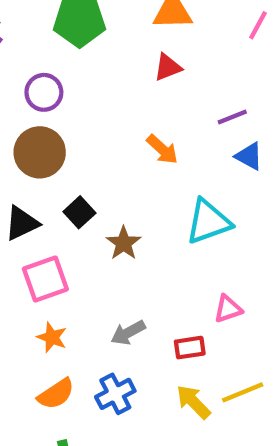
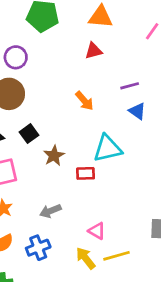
pink triangle: (228, 309) -> (97, 231), moved, turned 42
red rectangle: (190, 348) -> (85, 173), moved

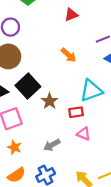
black square: (29, 134) -> (28, 86), size x1.6
pink triangle: (97, 231) -> (84, 134), moved

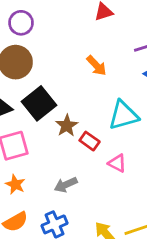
red rectangle: (76, 112) -> (90, 141), moved, turned 40
pink triangle: (84, 134) -> (117, 163), moved

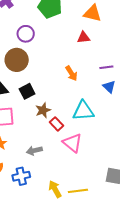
black square: (39, 103) -> (27, 91), size x0.7
pink triangle: (117, 163) -> (72, 143), size x1.5

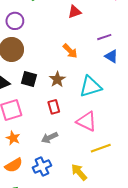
black square: (27, 91) -> (29, 79), turned -35
brown star: (43, 110) -> (57, 79), moved
red rectangle: (57, 124) -> (54, 107), moved, turned 40
yellow line: (78, 191) -> (101, 148), moved

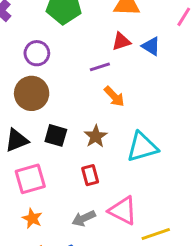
purple line: (104, 37) -> (100, 67), moved
blue triangle: (111, 56) -> (151, 46), moved
pink triangle: (87, 121) -> (123, 210), moved

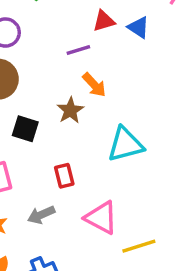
brown star: (96, 136) -> (70, 110), moved
gray arrow: (84, 218) -> (41, 215), moved

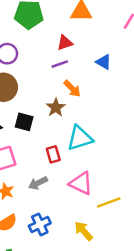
red triangle: (104, 21) -> (65, 43), moved
blue triangle: (138, 27) -> (104, 62), moved
cyan triangle: (125, 144) -> (80, 138), moved

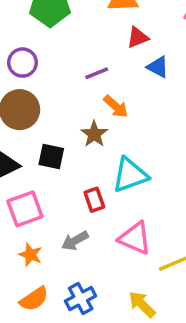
red triangle: (65, 43) -> (138, 37), moved

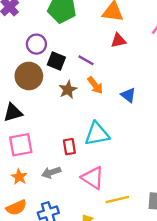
blue triangle: (158, 67) -> (128, 95), moved
purple line: (97, 73) -> (86, 60), turned 42
brown star: (94, 134) -> (68, 90), moved
black square: (51, 156) -> (56, 61), moved

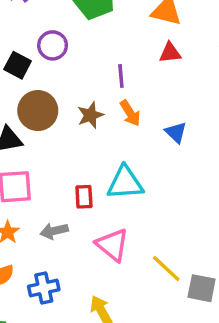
purple line: (86, 60) -> (121, 76), turned 49
black square: (56, 61) -> (18, 65), moved
brown circle: (29, 76) -> (38, 111), moved
yellow line: (117, 199) -> (166, 268), moved, turned 50

